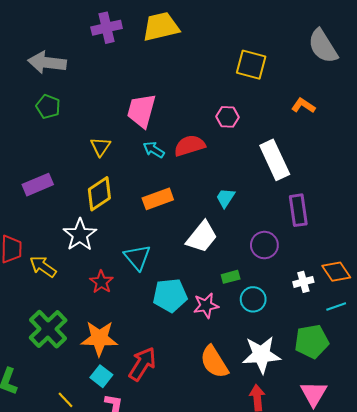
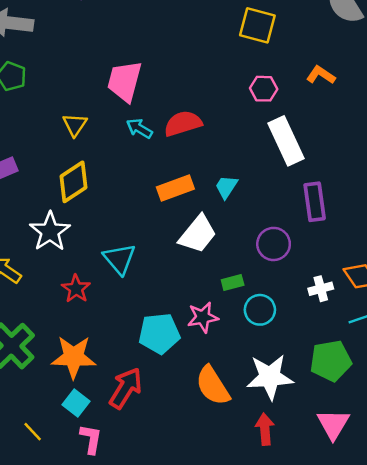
pink hexagon: (228, 117) -> (264, 89), moved
orange rectangle: (158, 199) -> (175, 188), moved
cyan pentagon: (170, 295) -> (159, 333), moved

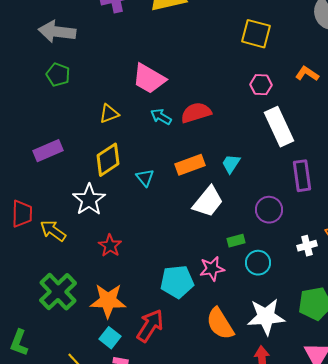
pink trapezoid: (124, 81) -> (149, 79), turned -75
yellow triangle: (75, 125) -> (109, 114), turned 35
cyan triangle: (120, 259) -> (145, 178), moved, size x0.7

